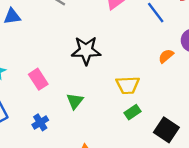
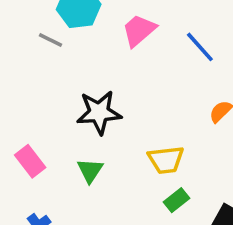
green triangle: (75, 101) -> (90, 171), moved

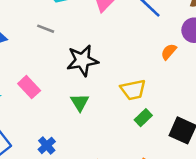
gray line: (50, 40) -> (46, 29), moved
pink rectangle: (30, 161) -> (29, 87), moved

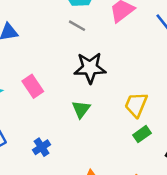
gray line: (46, 29) -> (77, 26), moved
yellow trapezoid: (133, 90) -> (136, 105), turned 116

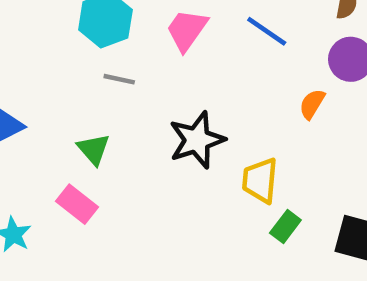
black star: (90, 68) -> (197, 140), moved
green triangle: (81, 109) -> (94, 149), moved

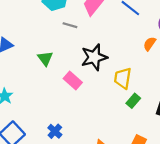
gray line: (119, 79) -> (70, 25), moved
pink rectangle: (77, 204) -> (73, 80), moved

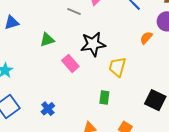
green triangle: (45, 58) -> (47, 40), turned 42
green rectangle: (133, 101) -> (104, 97), moved, turned -40

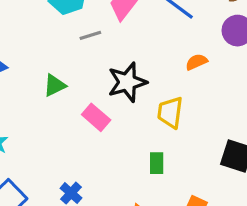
gray line: (74, 11) -> (90, 35), turned -32
orange semicircle: (146, 38) -> (196, 62), moved, turned 32

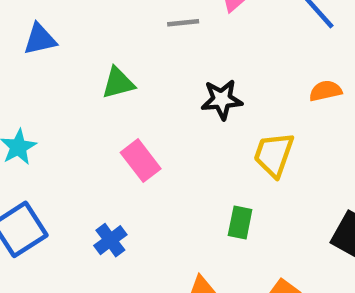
black star: (127, 82) -> (222, 100), size x0.7
pink rectangle: (96, 117) -> (141, 161), moved

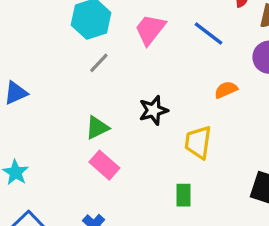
gray line: (183, 23) -> (99, 63), moved, turned -30
green triangle: (118, 83) -> (97, 128), moved

